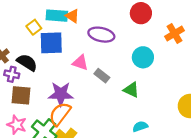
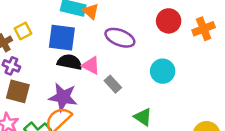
yellow square: (34, 27) -> (23, 31), moved
orange cross: (174, 34) -> (204, 29), moved
black semicircle: (27, 62) -> (70, 62), moved, turned -30
green triangle: (131, 90) -> (143, 117), moved

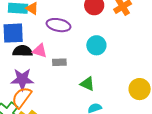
gray rectangle: (113, 84) -> (59, 62), turned -40

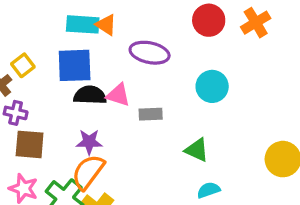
purple star: (22, 79) -> (89, 142), size x0.7

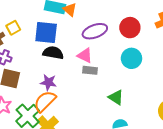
red circle: (209, 20) -> (130, 28), moved
purple ellipse: (150, 53) -> (95, 31), turned -40
pink triangle: (118, 95) -> (85, 55), moved

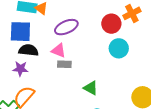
red circle: (130, 28) -> (111, 24), moved
cyan circle: (131, 58) -> (119, 48), moved
purple star: (48, 82) -> (20, 69), moved

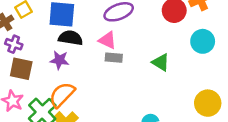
cyan circle: (119, 48) -> (203, 41), moved
green triangle: (91, 88) -> (161, 62), moved

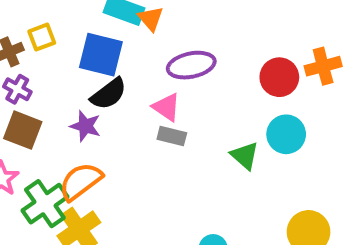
black semicircle: (70, 38) -> (109, 94), turned 125
cyan circle: (203, 41) -> (286, 134), moved

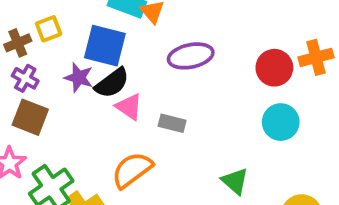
pink triangle: (166, 107) -> (129, 107), moved
purple star: (85, 126) -> (79, 78), moved
green triangle: (245, 156) -> (235, 181), moved
orange semicircle: (81, 181) -> (132, 170), moved

